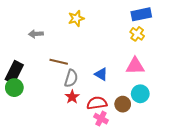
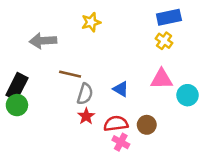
gray arrow: (36, 34) -> (43, 41), size x1.5
cyan circle: (140, 94) -> (188, 95), moved

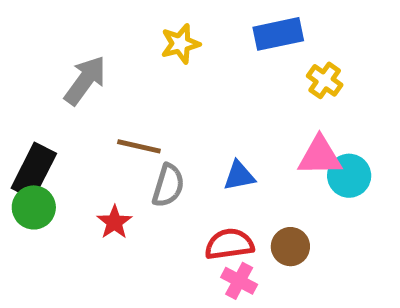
blue rectangle: (169, 17) -> (278, 34), moved
gray arrow: (43, 41) -> (85, 80), turned 130
blue triangle: (121, 89) -> (239, 176), turned -42
cyan circle: (188, 95) -> (349, 176), moved
red star: (86, 116) -> (114, 222), moved

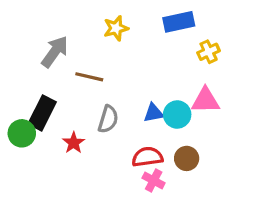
yellow cross: (325, 80) -> (209, 52), turned 30
brown line: (139, 146) -> (89, 77), moved
black rectangle: (34, 171) -> (42, 113), moved
cyan circle: (349, 176) -> (177, 115), moved

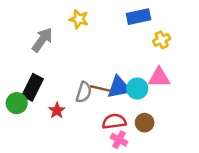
yellow star: (116, 28) -> (79, 19), moved, turned 30
brown line: (89, 77) -> (101, 89), moved
blue triangle: (154, 113) -> (119, 87), size x1.5

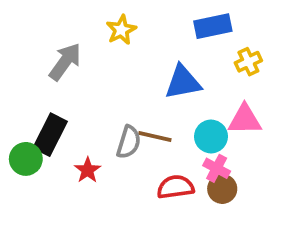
yellow star: (79, 19) -> (121, 30), turned 30
blue triangle: (119, 87) -> (183, 82), moved
pink cross: (119, 140) -> (217, 168), moved

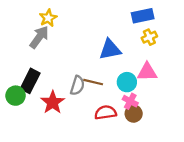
blue rectangle: (213, 26) -> (143, 16), moved
yellow star: (121, 30) -> (48, 18), moved
red star: (88, 170) -> (53, 102), size x1.5

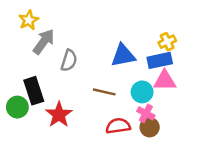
blue rectangle: (143, 16) -> (160, 60), moved
yellow star: (48, 18) -> (29, 20), moved
black rectangle: (30, 81) -> (34, 91), turned -45
gray semicircle: (77, 85) -> (69, 60), moved

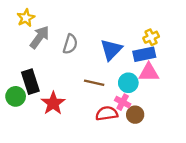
blue triangle: (123, 55) -> (111, 50), turned -35
gray semicircle: (69, 60) -> (70, 44), moved
pink cross: (146, 113) -> (123, 102), moved

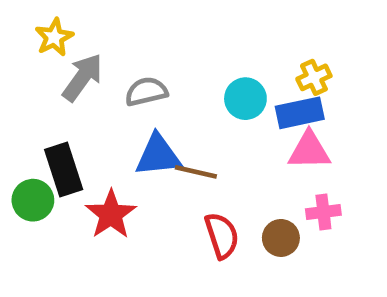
gray semicircle: (70, 44) -> (146, 92), turned -120
blue triangle: (111, 50) -> (158, 155), moved, turned 40
cyan circle: (128, 83) -> (245, 99), moved
pink cross: (123, 102) -> (323, 212), moved, turned -35
red semicircle: (107, 113) -> (222, 236), turned 80

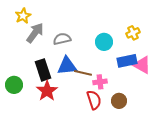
blue rectangle: (300, 113) -> (127, 61), moved
pink triangle: (309, 151) -> (142, 65), moved, turned 30
black rectangle: (64, 169) -> (43, 70), moved
pink cross: (323, 212) -> (100, 82), moved

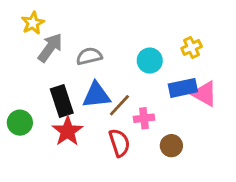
brown line: (83, 73) -> (119, 105), turned -60
red semicircle: (94, 100) -> (119, 143), moved

